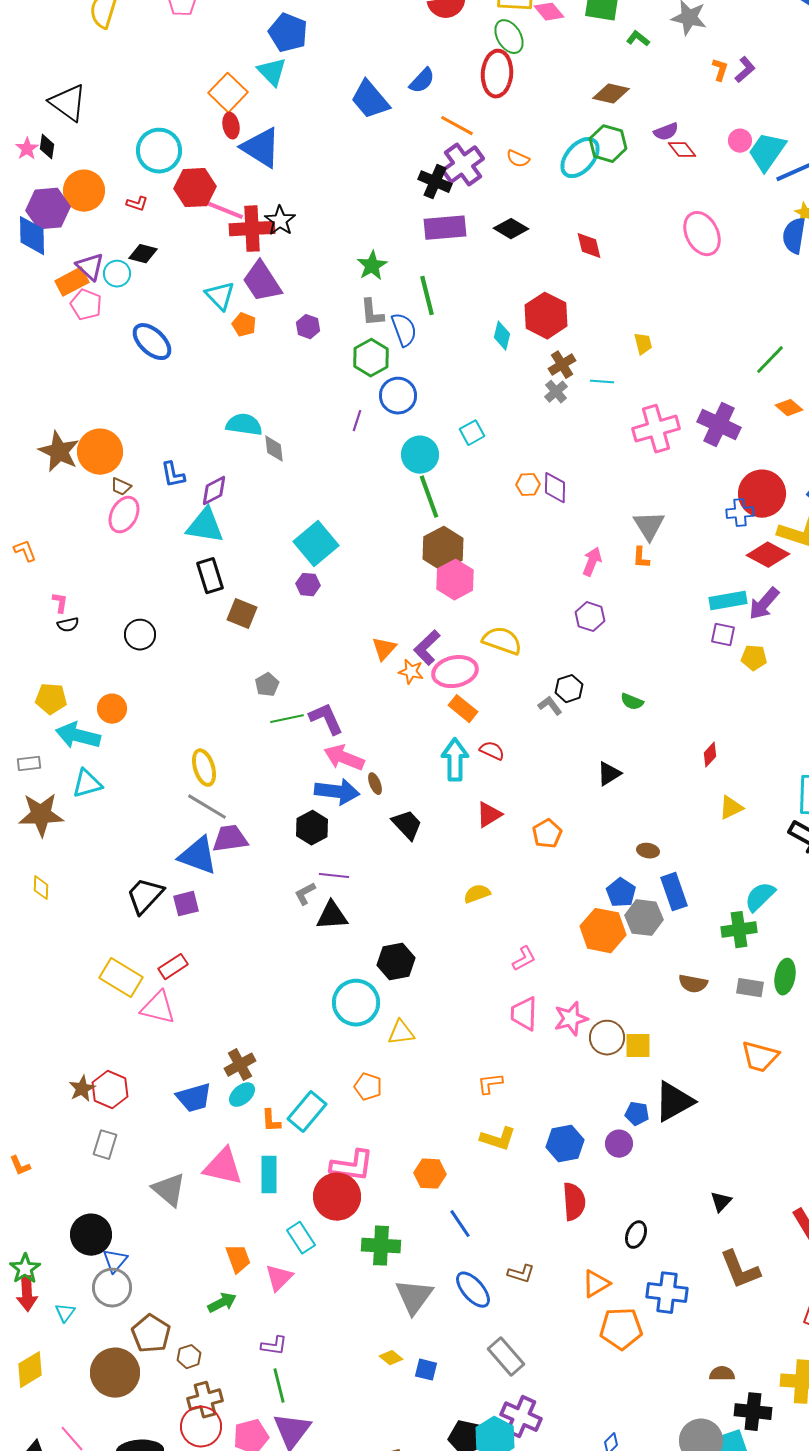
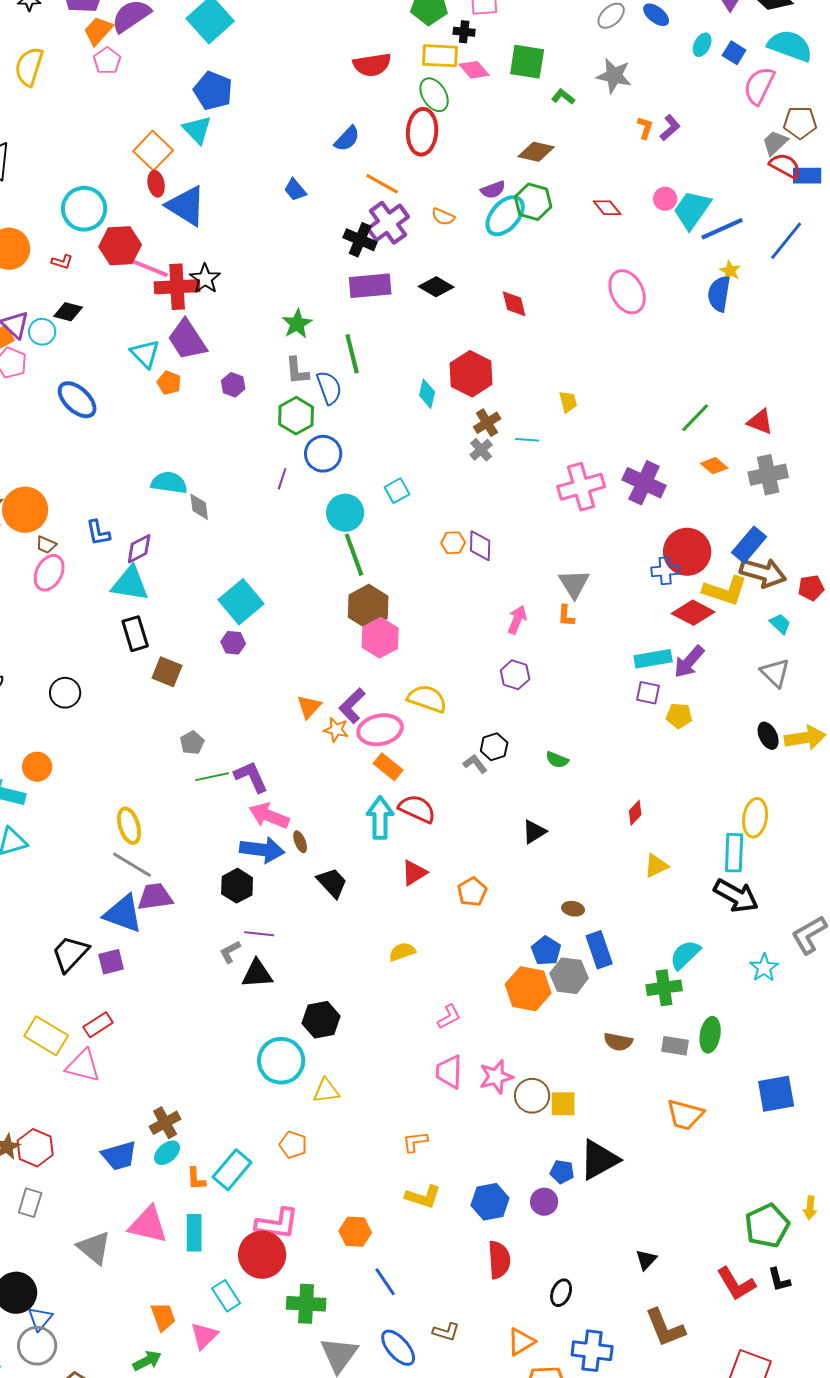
blue trapezoid: (370, 100) -> (295, 190), moved, size x0.6
purple semicircle: (666, 132) -> (493, 190), moved
red semicircle: (492, 751) -> (417, 809), size x1.5

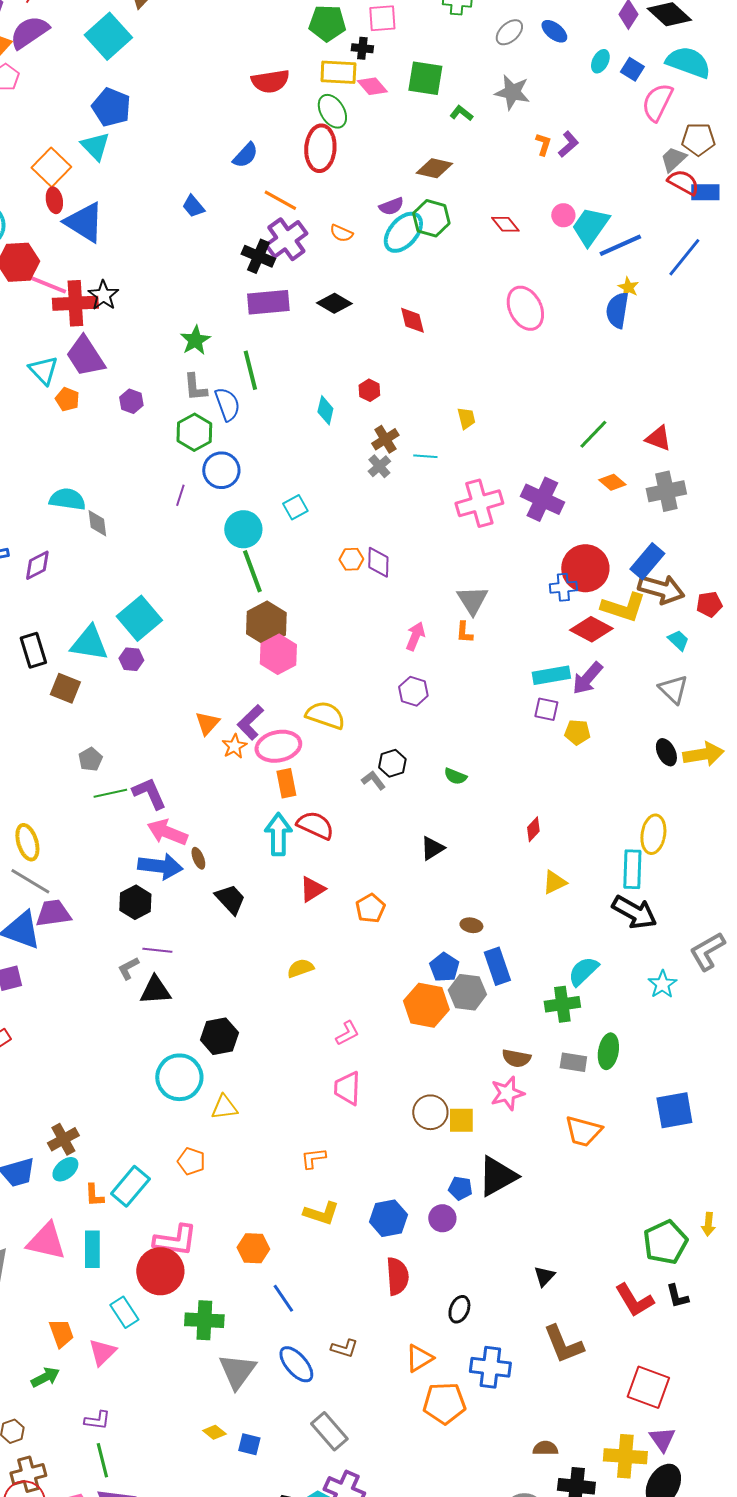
red hexagon: (471, 374) -> (369, 390), size x0.5
cyan triangle: (130, 584) -> (89, 643), moved
orange star: (336, 730) -> (234, 746), turned 30
orange rectangle: (388, 767) -> (286, 783), turned 40
pink star: (496, 1077) -> (507, 1093), moved

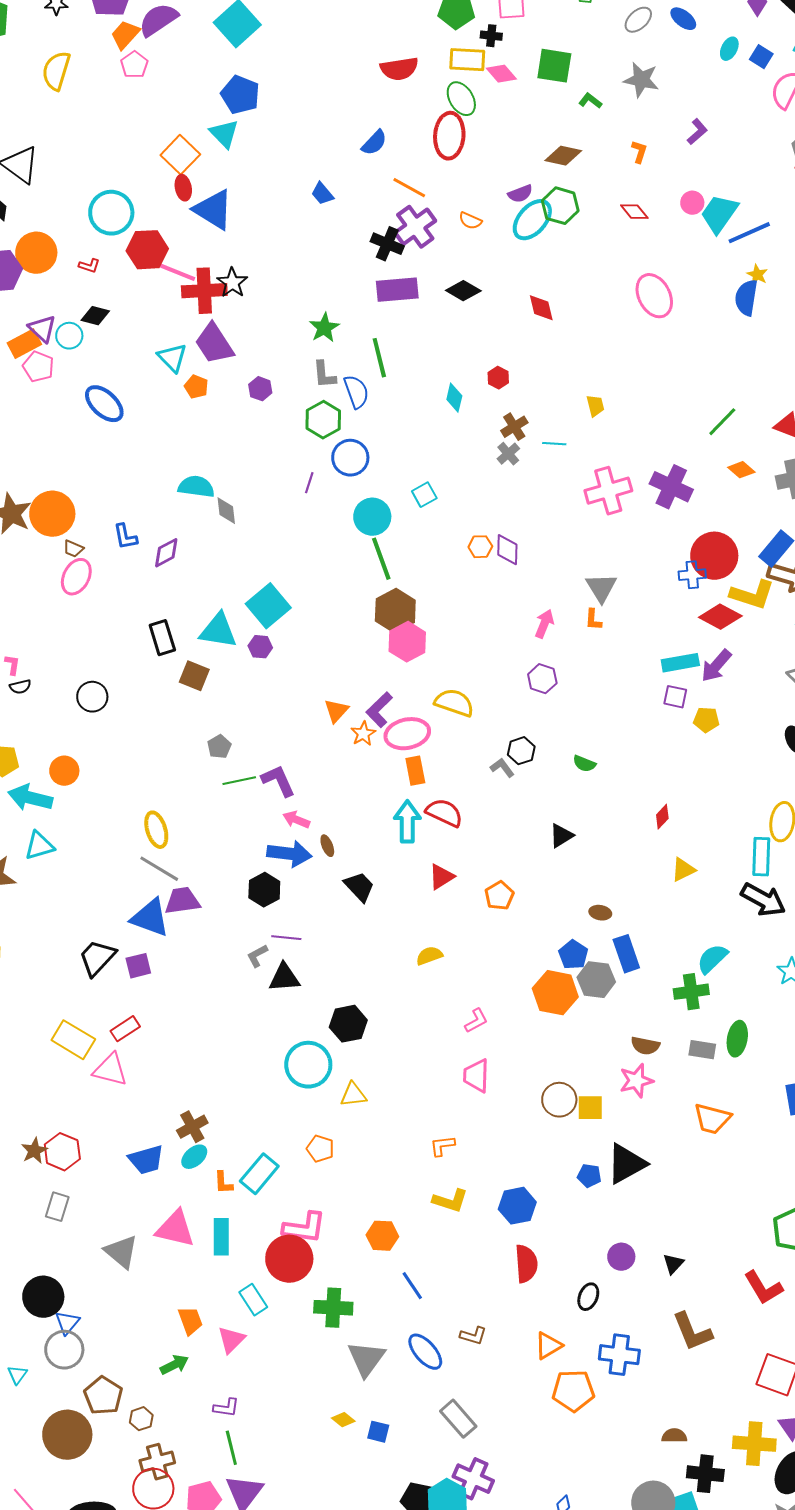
orange L-shape: (543, 144) -> (639, 152), moved
pink arrow: (167, 832) -> (296, 820), size x0.7
purple circle: (442, 1218) -> (621, 1257), moved

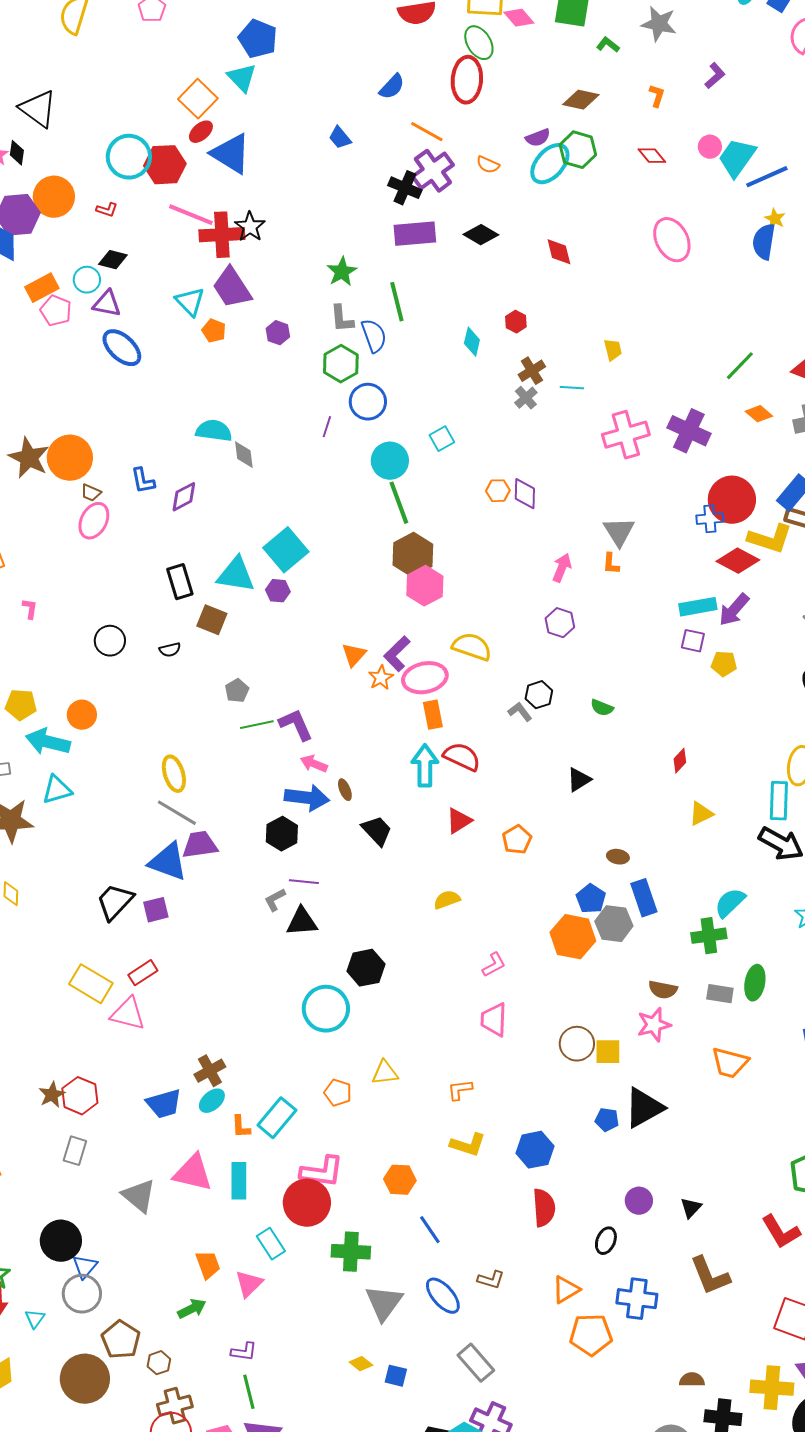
red ellipse: (183, 188) -> (201, 132), turned 60
red hexagon: (147, 250) -> (165, 165), moved
purple triangle: (42, 329) -> (107, 304), moved, turned -32
black semicircle: (20, 687) -> (170, 650), moved
yellow triangle: (353, 1095) -> (385, 1073), moved

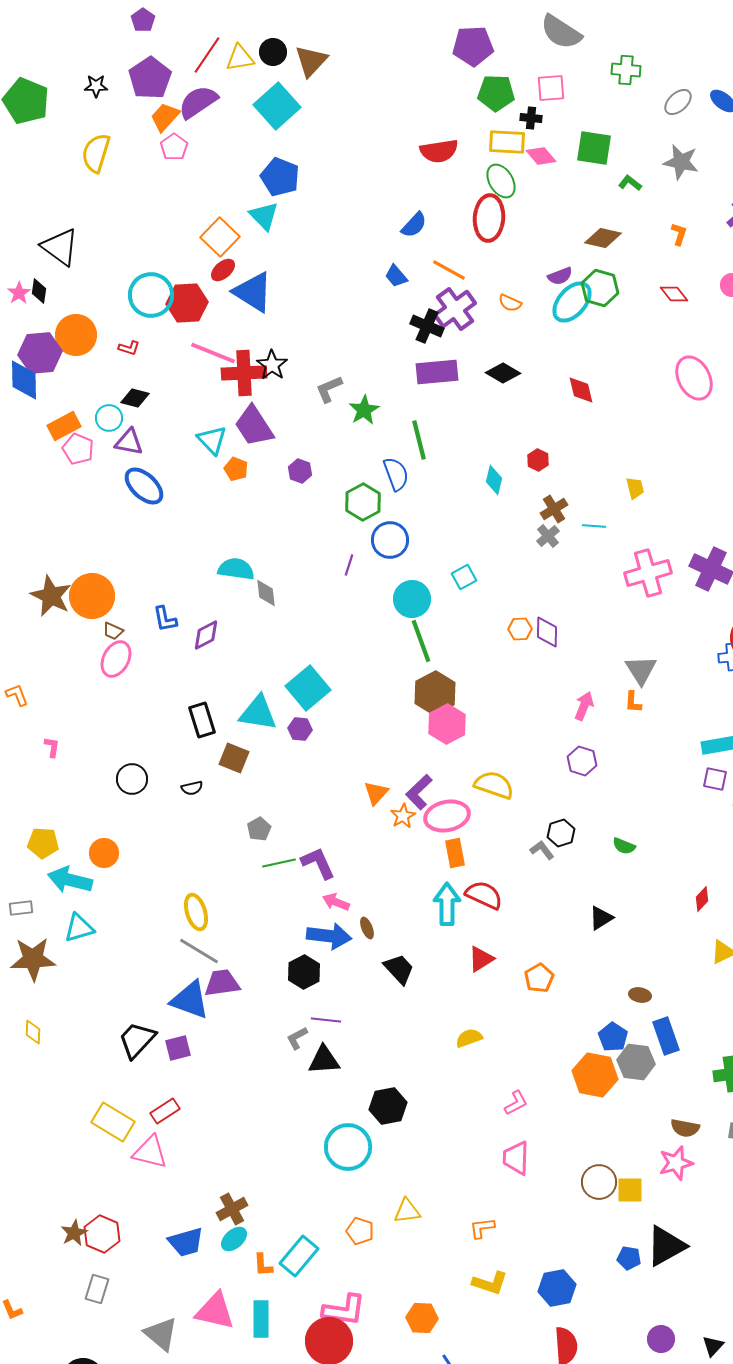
blue trapezoid: (340, 138) -> (396, 276), moved
gray L-shape: (342, 319) -> (329, 389), moved, turned 72

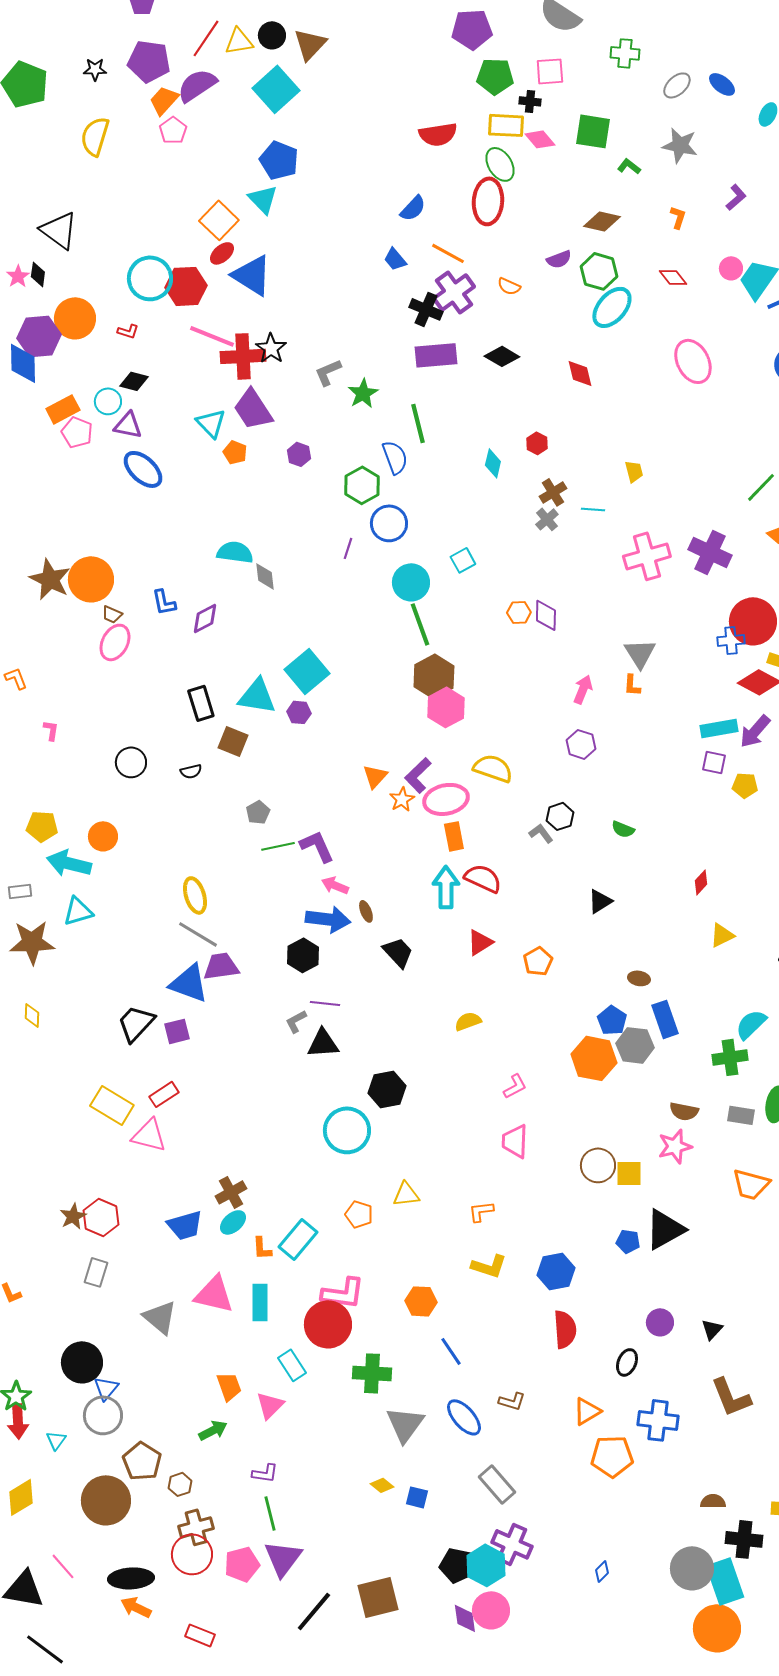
purple pentagon: (150, 78) -> (149, 61), turned -30
cyan ellipse: (572, 302) -> (612, 307), moved

